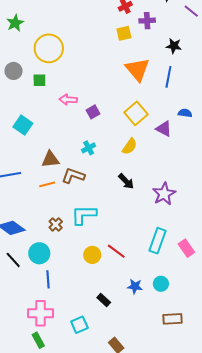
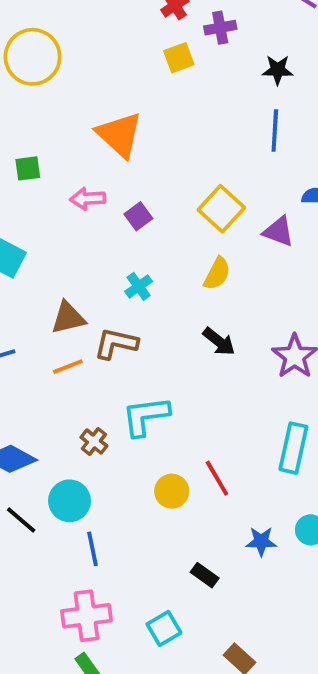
yellow circle: (49, 48) -> (33, 57), moved
orange triangle: (138, 69) -> (119, 135), moved
red line: (116, 251) -> (217, 478), turned 30

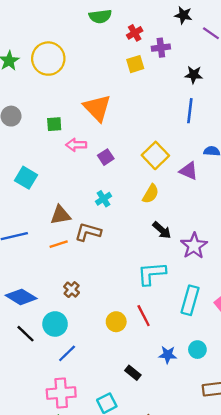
green square: (28, 168) -> (54, 124), moved
black arrow: (219, 342) -> (162, 230), moved
cyan L-shape: (146, 416) -> (152, 274), moved
blue line: (93, 549) -> (67, 353), turned 54

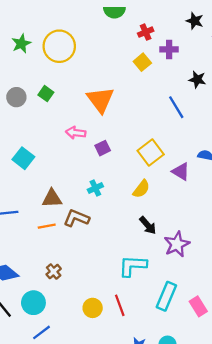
yellow square: (135, 64) -> (142, 62), turned -30
blue line: (190, 111) -> (176, 107), moved, turned -45
green square: (54, 124) -> (46, 94), moved, turned 32

